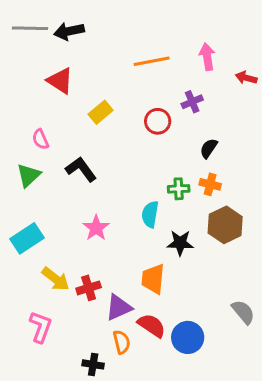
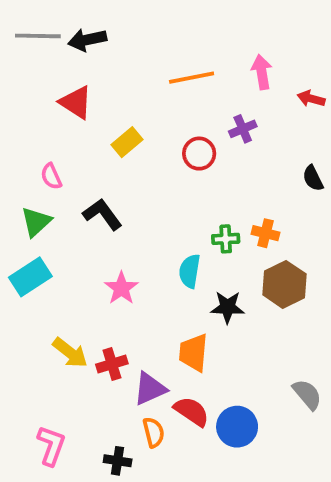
black semicircle: (209, 148) -> (313, 178), moved, turned -60
cyan rectangle: (27, 238) -> (30, 277), moved
pink L-shape: (41, 327) -> (51, 446), moved

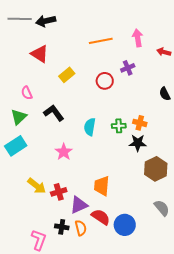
cyan semicircle: (190, 271) -> (90, 127), moved
brown hexagon: (284, 284) -> (156, 169), moved
black star: (228, 307) -> (138, 143), moved
pink L-shape: (51, 446) -> (39, 240), moved
black cross: (118, 461) -> (62, 227), moved

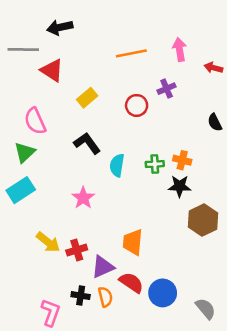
gray line: (20, 19) -> (23, 49), moved
pink semicircle: (27, 93) -> (35, 121), size x1.5
black L-shape: (54, 113) -> (87, 143), moved
gray semicircle: (162, 208) -> (206, 309), moved

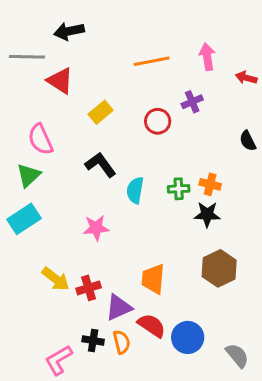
pink star: (83, 198) -> (96, 228), turned 30
brown hexagon: (203, 220) -> (219, 268), moved
pink L-shape: (51, 312) -> (59, 360), turned -140

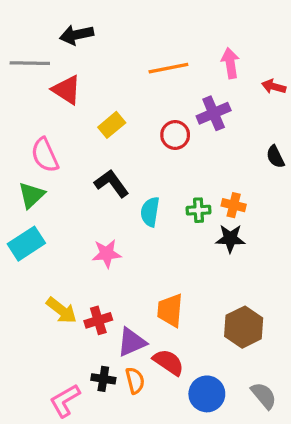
purple cross: (192, 102) -> (214, 113), size x1.4
brown hexagon: (219, 268) -> (244, 327), moved
blue circle: (188, 337) -> (207, 394), moved

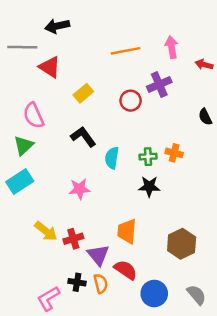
black star: (230, 239) -> (149, 186), moved
purple triangle: (132, 342) -> (98, 255), turned -45

